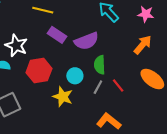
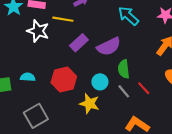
purple rectangle: (57, 35) -> (79, 43), turned -72
white star: (16, 45) -> (38, 31), moved
gray line: (98, 87) -> (124, 91), turned -64

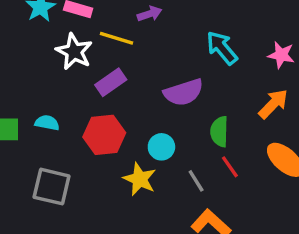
purple rectangle: (79, 43) -> (111, 82), moved
green semicircle: (124, 69) -> (219, 132), moved
gray line: (124, 91) -> (196, 181), moved
gray square: (36, 116) -> (52, 187), turned 35

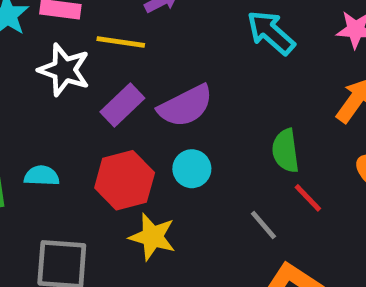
purple semicircle: (184, 92) -> (185, 106), moved
cyan circle: (161, 147) -> (192, 169), moved
yellow star: (140, 179) -> (152, 237), moved

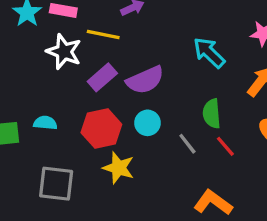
cyan arrow: (271, 33) -> (209, 53), moved
gray line: (263, 225) -> (187, 144), moved

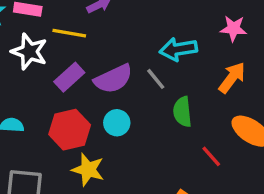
cyan arrow: (209, 53) -> (178, 49), turned -52
gray line: (187, 144) -> (156, 79), moved
red line: (225, 146) -> (211, 156), moved

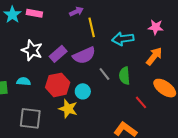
yellow line: (69, 33) -> (92, 27), moved, turned 66
white star: (29, 52) -> (32, 50), moved
gray line: (156, 79) -> (104, 74), moved
cyan circle: (117, 123) -> (83, 91), moved

